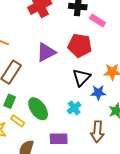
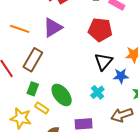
purple triangle: (46, 52) -> (53, 28), moved
brown arrow: (97, 132) -> (122, 115), turned 70

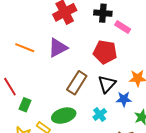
brown rectangle: (33, 60) -> (77, 83), moved
green rectangle: (33, 89) -> (25, 105), moved
green ellipse: (62, 95) -> (64, 116), turned -70

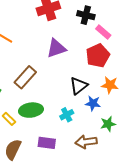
purple triangle: (58, 48) -> (56, 48), moved
red pentagon: (105, 52) -> (98, 56), moved, turned 30
brown rectangle: (77, 83) -> (25, 77), moved

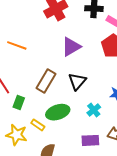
black triangle: (79, 86) -> (77, 81), moved
purple rectangle: (47, 143) -> (90, 140), moved

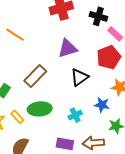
black triangle: (77, 81) -> (80, 77), moved

